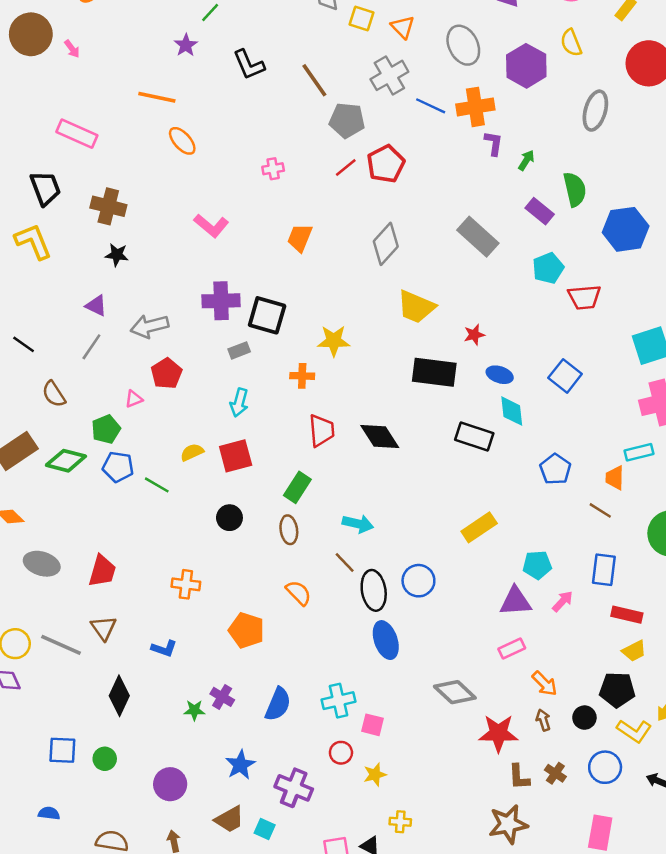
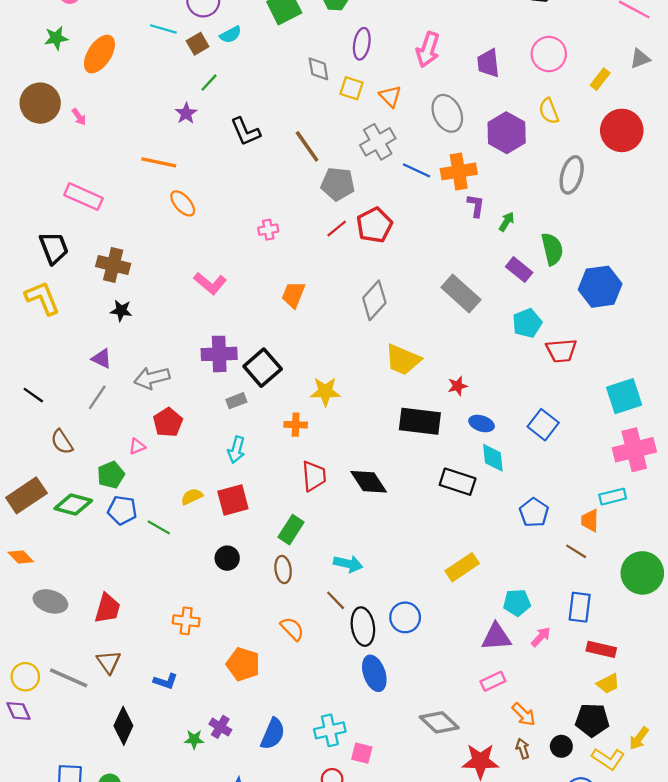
black square: (267, 315) -> (263, 368), turned 33

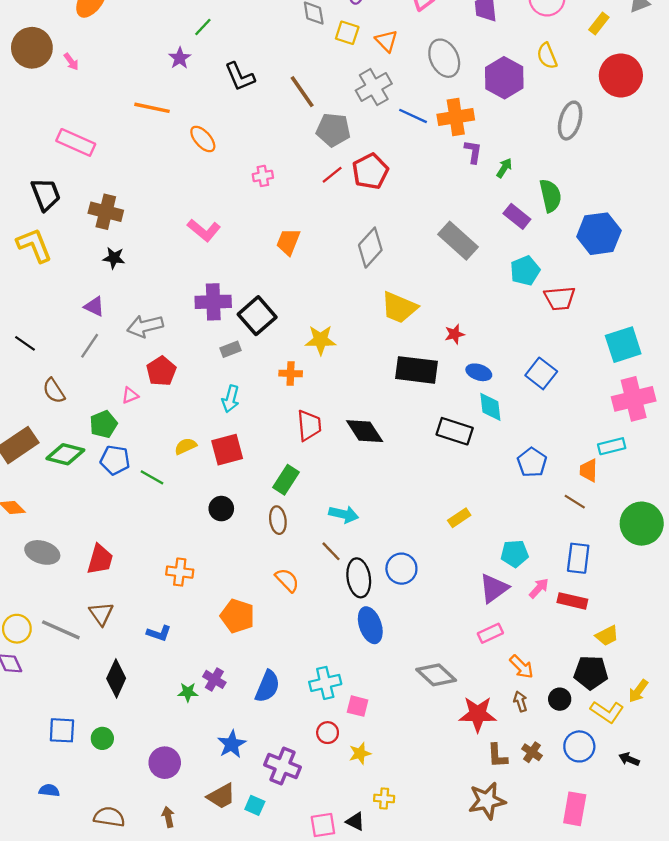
orange ellipse: (183, 203) -> (203, 139), moved
yellow rectangle: (462, 567) -> (459, 518), size x0.7
purple triangle: (496, 637) -> (494, 588), turned -32
red rectangle: (601, 649) -> (572, 601), moved

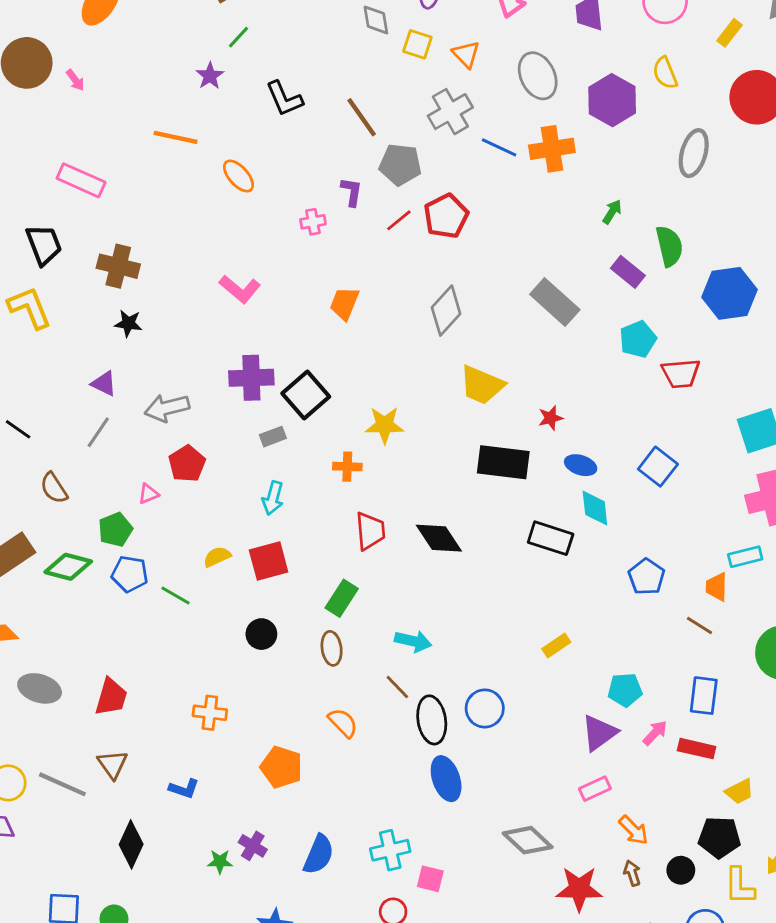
purple L-shape: (473, 152) -> (352, 192), moved
yellow L-shape: (607, 712) -> (739, 886), turned 56

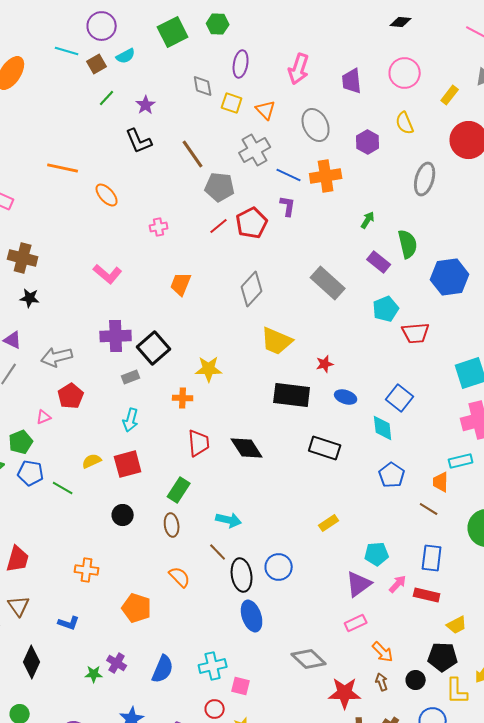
purple star: (210, 76) -> (146, 105), moved
purple hexagon: (612, 100) -> (368, 142), size x0.7
purple L-shape: (352, 192) -> (288, 206), moved
cyan diamond: (595, 508) -> (383, 428), moved

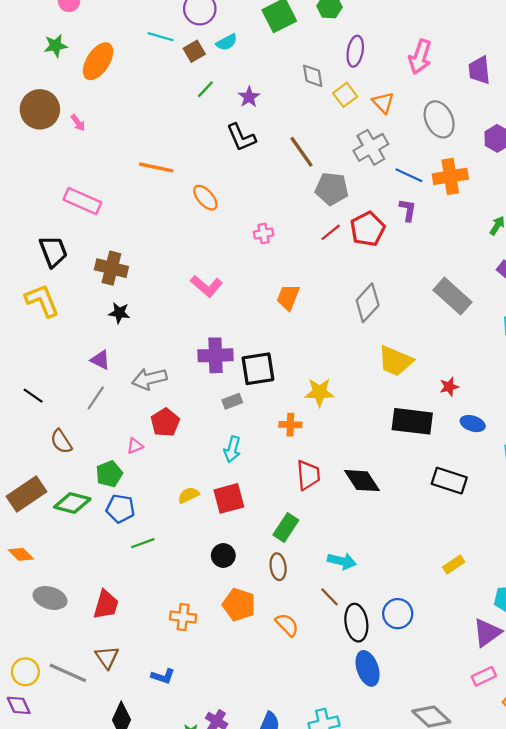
yellow square: (232, 103) -> (345, 95), turned 35
black square: (154, 348) -> (258, 369), turned 32
green line: (63, 488) -> (143, 543), moved, turned -50
orange pentagon: (137, 608) -> (239, 605), moved

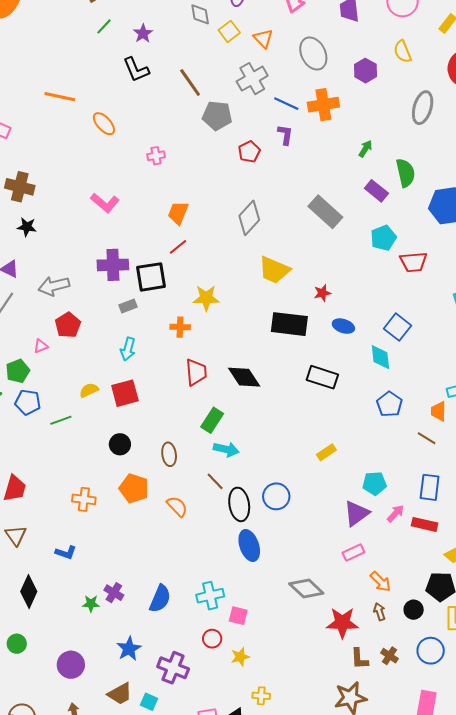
red pentagon: (368, 229) -> (249, 152), size x0.7
red line: (331, 232) -> (178, 247), moved
green rectangle: (286, 528) -> (212, 420), moved
green line: (143, 543) -> (61, 420), moved

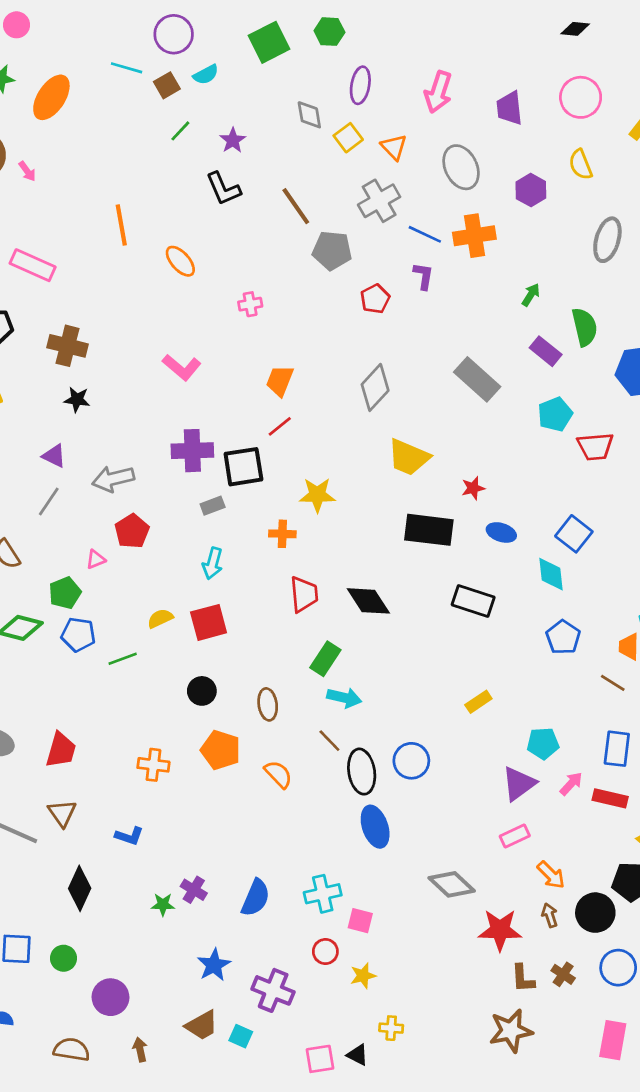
orange line: (60, 97) -> (121, 225), turned 68
black circle: (414, 610) -> (595, 913), size x1.5
purple circle: (71, 665) -> (111, 997), moved

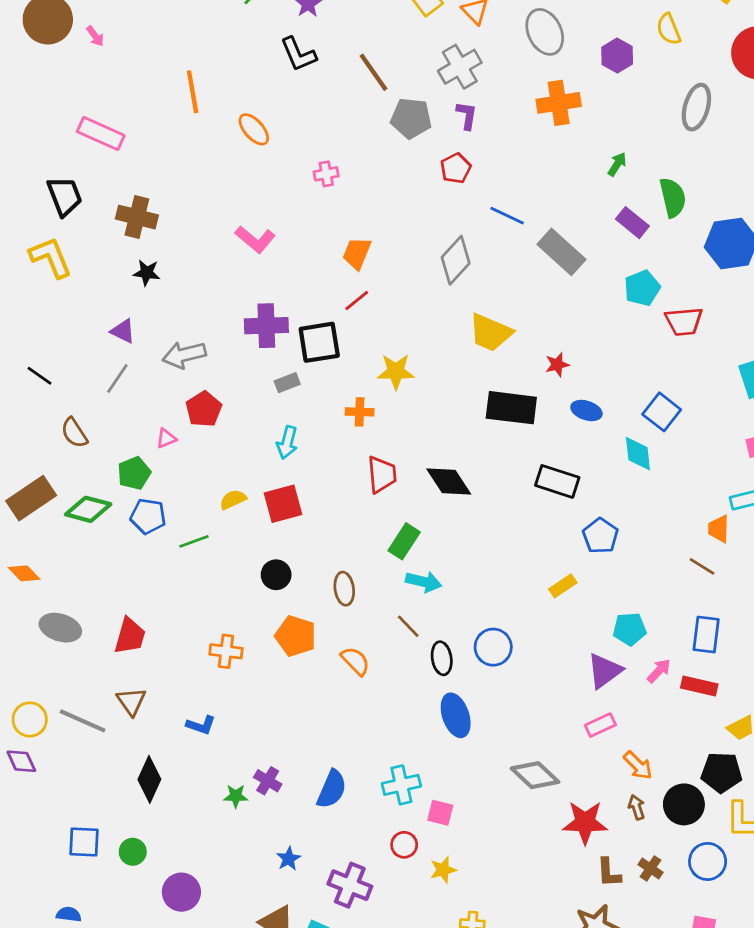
blue line: (425, 234) -> (507, 216), moved
purple L-shape: (423, 276) -> (467, 115), moved
blue pentagon: (563, 637) -> (600, 536), moved
black ellipse: (362, 772) -> (442, 658), size x0.7
blue star: (214, 965) -> (289, 859), size x0.7

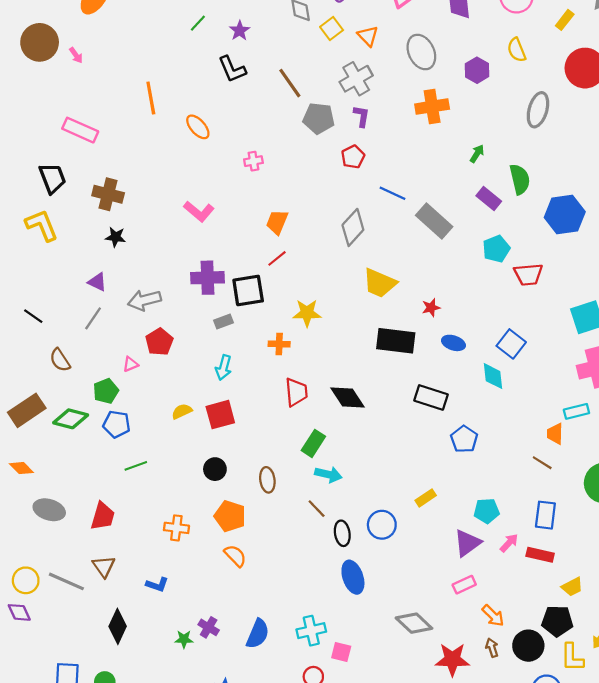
green line: (194, 541) -> (136, 466), moved
yellow rectangle: (563, 586) -> (426, 498), moved
orange semicircle: (355, 661) -> (235, 556), moved

